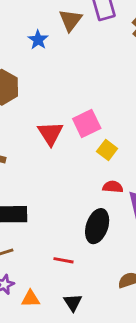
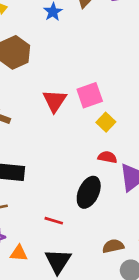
black triangle: (73, 302) -> (58, 261), size x1.5

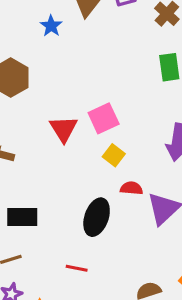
yellow square: (106, 122) -> (114, 155), moved
black ellipse: (89, 192) -> (97, 217), moved

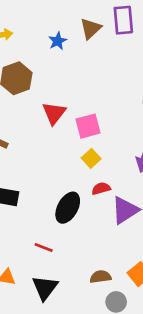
red triangle: (64, 129) -> (54, 113), moved
red semicircle: (131, 188) -> (101, 188), turned -30

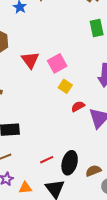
black ellipse: (68, 208) -> (70, 163), moved
red line: (44, 247) -> (47, 160), turned -32

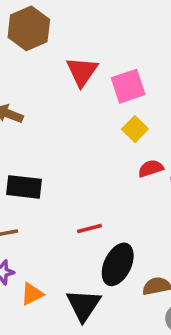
red line: (47, 160) -> (89, 228), moved
orange triangle: (25, 188) -> (32, 294), turned -32

